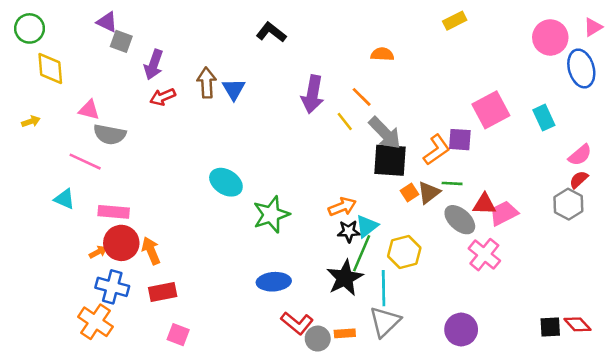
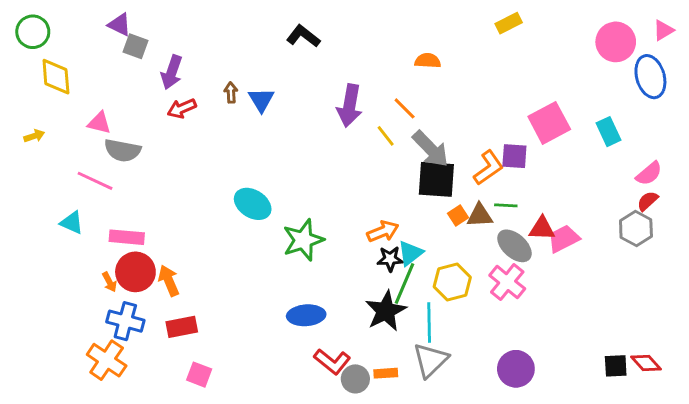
brown arrow: (207, 83) -> (231, 93), size x0.6
brown triangle: (429, 193) -> (480, 215), turned 35
orange arrow: (98, 252) -> (109, 282), turned 90
pink cross: (484, 255) -> (507, 282), moved

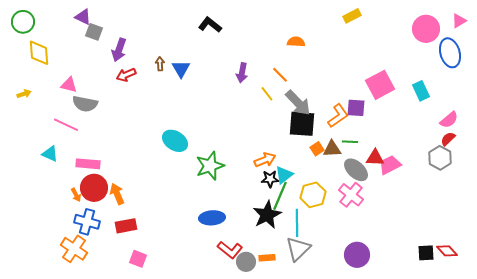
purple arrow: (350, 106) -> (242, 73), size x0.7

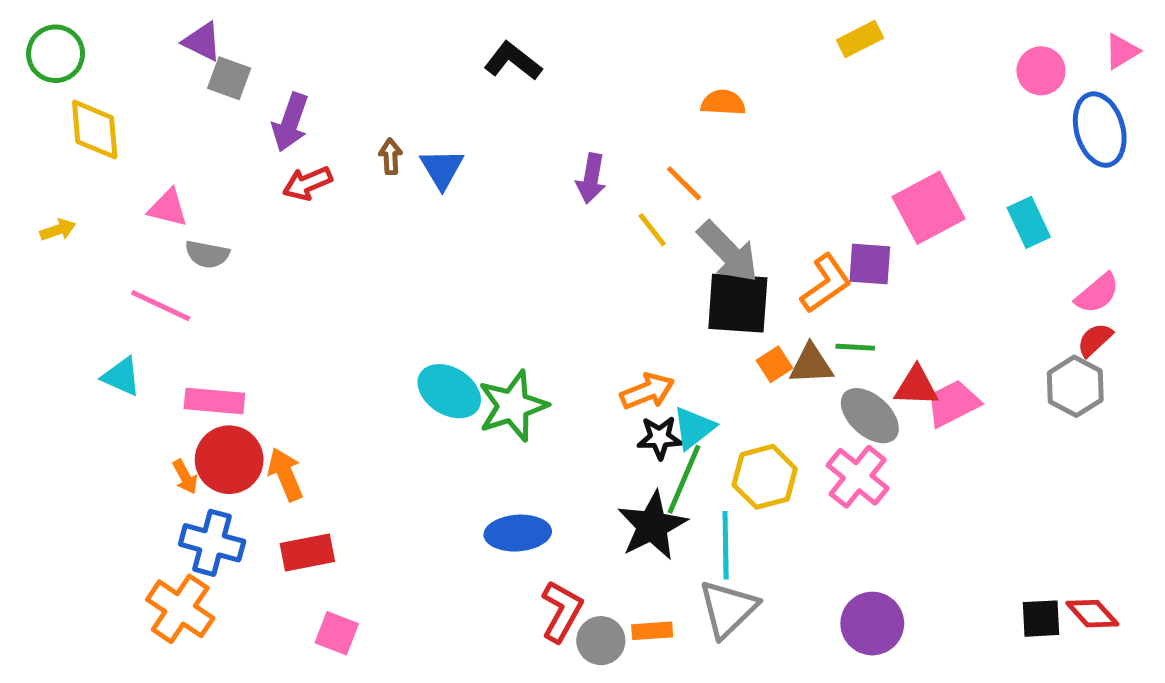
pink circle: (426, 29) -> (1041, 71), size x0.7
gray semicircle: (85, 104) -> (207, 254), size x0.7
cyan ellipse: (175, 141) -> (449, 391), moved
red L-shape: (230, 250) -> (562, 611), turned -100

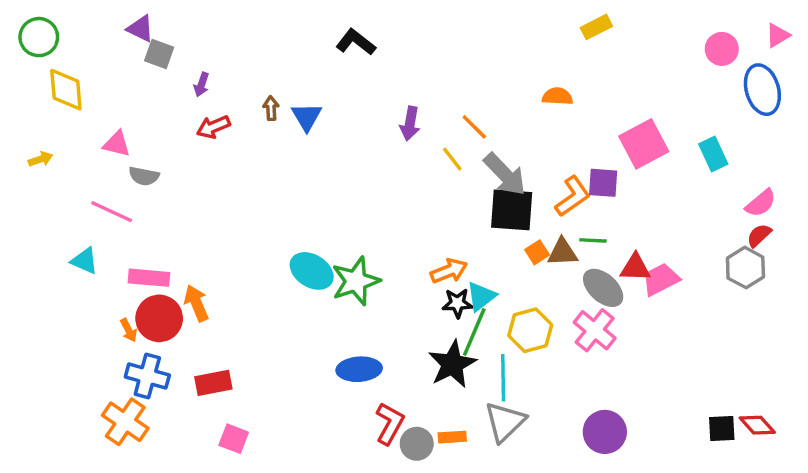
orange semicircle: (723, 103) -> (557, 96), moved
purple arrow: (290, 122) -> (201, 85), size x0.6
orange arrow: (285, 474) -> (196, 303), moved

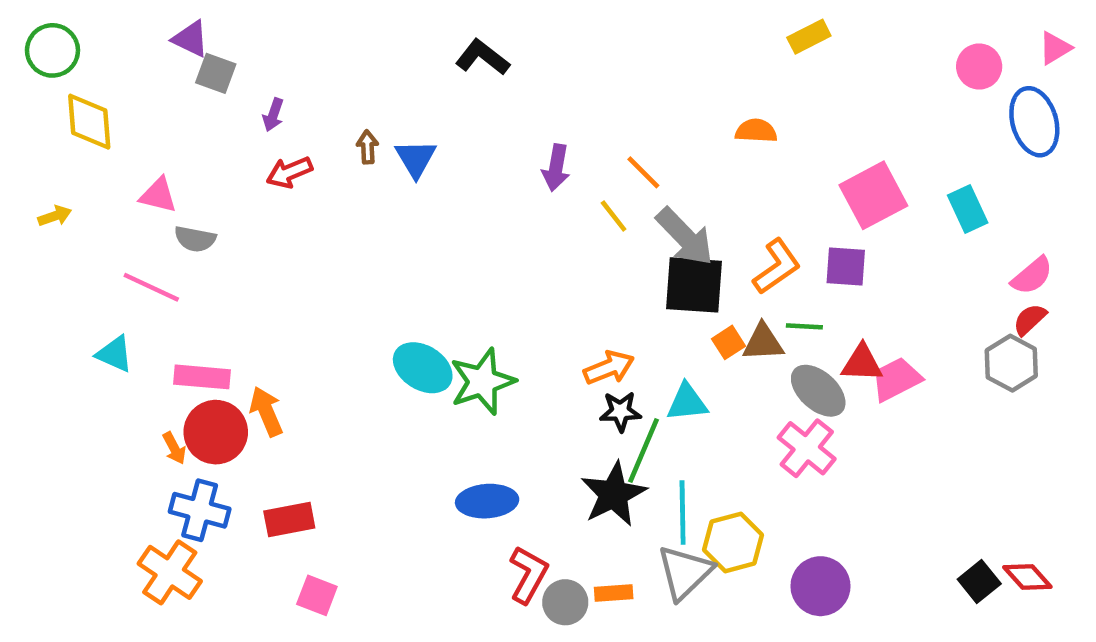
purple square: (603, 183) -> (846, 267), moved
cyan triangle: (481, 296) -> (687, 402), moved, turned 32
yellow hexagon: (530, 330) -> (733, 542), moved
black square: (722, 429) -> (979, 582), turned -36

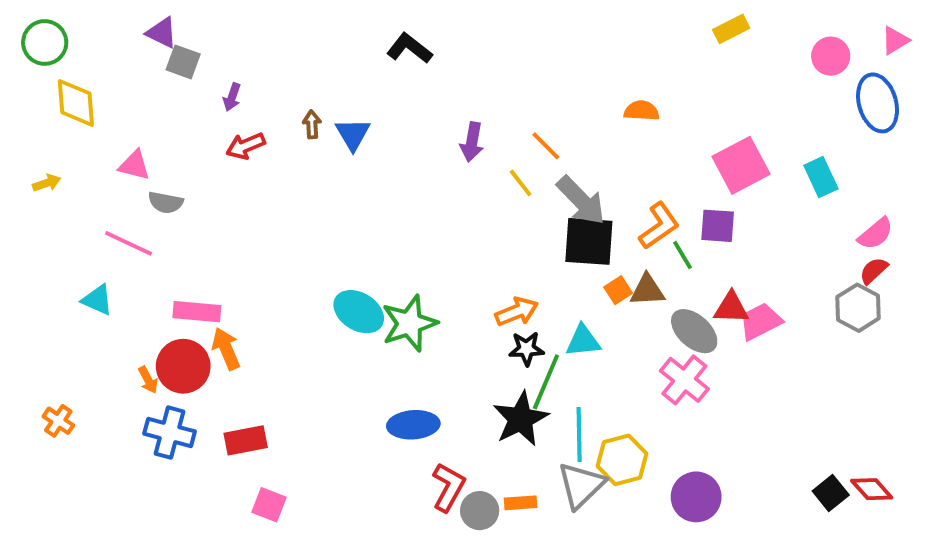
yellow rectangle: (809, 37) -> (731, 29), moved
green line: (804, 326) -> (682, 255), moved, turned 56
pink rectangle: (202, 377) -> (197, 312), moved
orange cross: (170, 572) -> (58, 421), moved, size x0.6

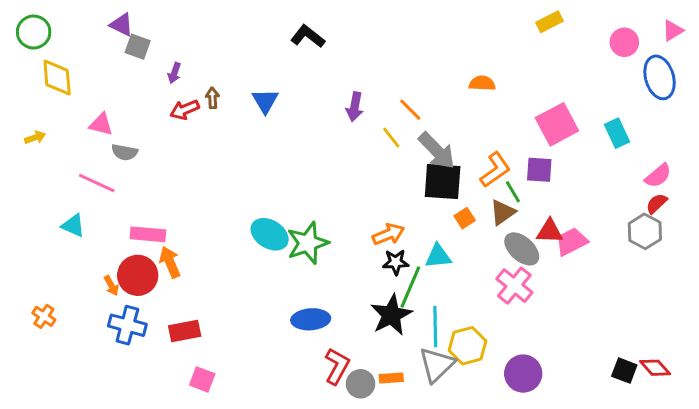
brown arrow: (312, 124) -> (212, 98), moved
brown triangle: (647, 290) -> (503, 212), moved, turned -32
black square: (831, 493) -> (624, 371), turned -30

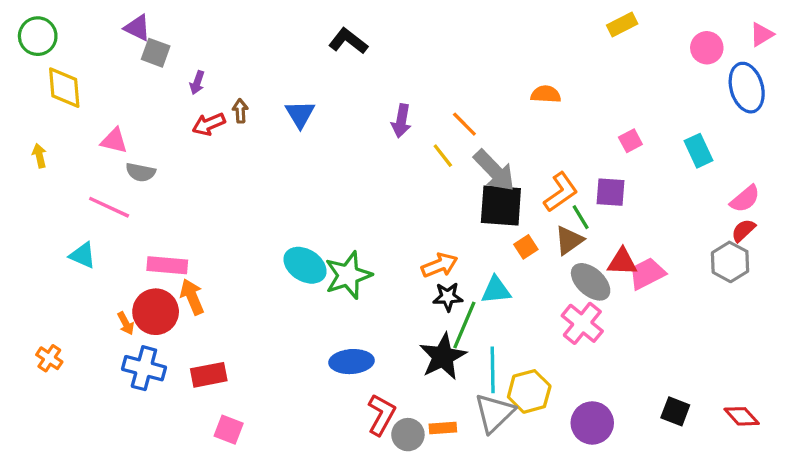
pink square: (557, 124) -> (630, 141), size x0.5
yellow arrow: (35, 138) -> (39, 156), turned -84
black square: (624, 371) -> (675, 411), moved

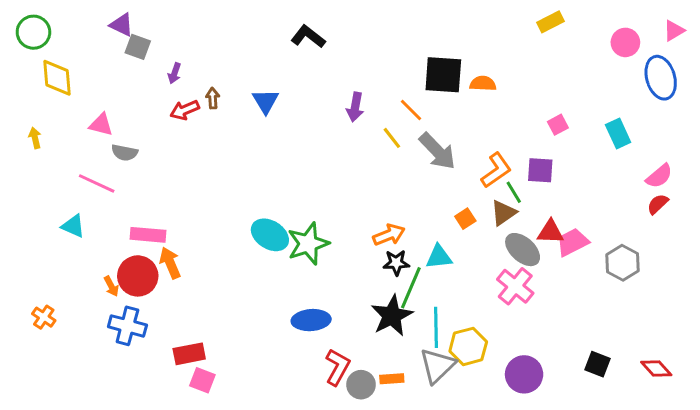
black square: (501, 205) -> (443, 75), moved
gray hexagon: (730, 262) -> (622, 263), moved
red rectangle: (209, 375) -> (189, 354), moved

